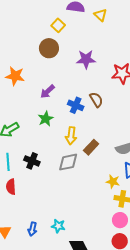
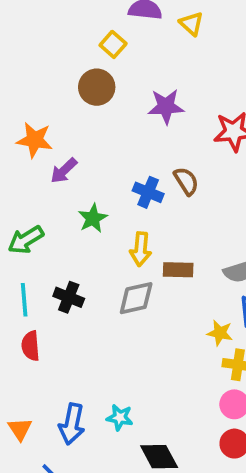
purple arrow: (47, 91) -> (64, 171), moved
brown rectangle: (91, 147) -> (178, 270), turned 49
blue arrow: (32, 229) -> (72, 424), size x1.5

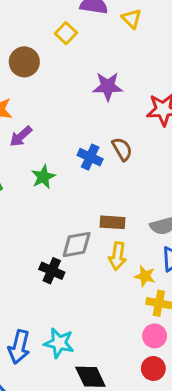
brown circle: (97, 87) -> (24, 62), moved
yellow arrow: (141, 249) -> (117, 256), moved
black cross: (69, 297) -> (52, 271), moved
cyan star: (120, 417) -> (59, 343), size x1.4

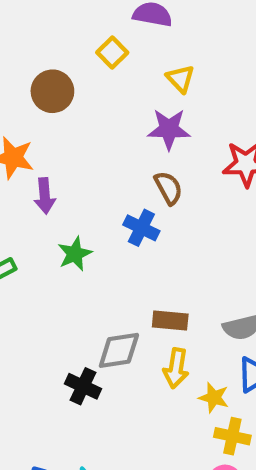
yellow triangle: (132, 19) -> (180, 79), moved
purple arrow: (21, 136) -> (45, 196), turned -55
brown semicircle: (122, 149) -> (168, 188), moved

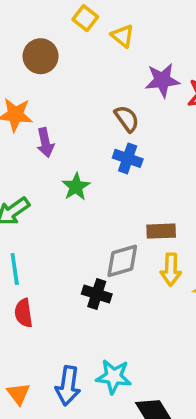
yellow triangle: (180, 79) -> (123, 36), moved
purple star: (169, 129) -> (162, 80), moved
brown semicircle: (168, 188) -> (127, 119), moved

